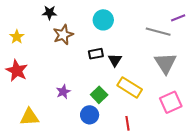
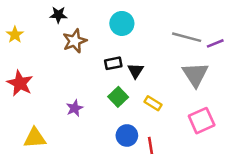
purple line: (178, 18) -> (215, 43), moved
yellow star: (17, 37) -> (15, 35), moved
yellow rectangle: (130, 87) -> (153, 103), size x0.6
green square: (99, 95) -> (118, 97), moved
blue circle: (90, 115) -> (127, 135), moved

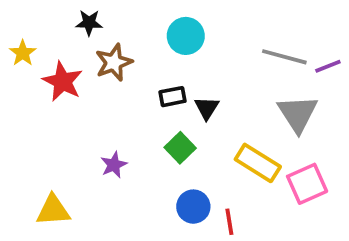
red star: (20, 83) -> (63, 81), moved
yellow rectangle: (153, 103) -> (258, 163), moved, size x1.6

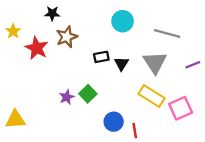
cyan circle: (186, 36) -> (123, 21), moved
purple line: (328, 66) -> (193, 65), moved
gray triangle: (298, 114) -> (155, 63), moved
green square: (180, 148) -> (88, 94), moved
yellow triangle: (53, 210) -> (15, 119), moved

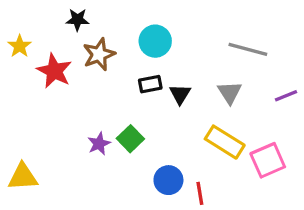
cyan circle: (123, 21) -> (155, 41), moved
gray triangle: (155, 63) -> (230, 92), size x0.7

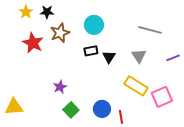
yellow star: (20, 46) -> (26, 12), moved
green square: (130, 139) -> (71, 110), moved

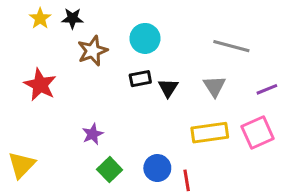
red star: (33, 43) -> (40, 85), moved
yellow rectangle: (136, 86) -> (210, 133), turned -40
pink square: (162, 97) -> (258, 133), moved
yellow triangle: (14, 107) -> (22, 165), turned -42

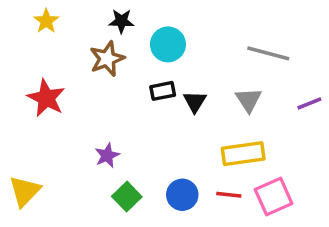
black star: (72, 18) -> (121, 21), moved
pink square: (258, 133) -> (274, 197), moved
red line: (187, 180) -> (229, 195), moved, turned -75

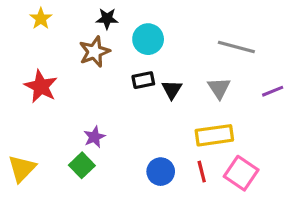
red line: (229, 195) -> (202, 172), turned 70
green square: (127, 197) -> (82, 165), moved
pink square: (274, 197) -> (241, 173), turned -32

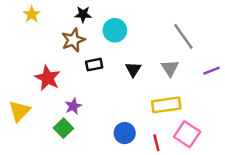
gray line: (236, 47) -> (183, 36), turned 40
black rectangle: (143, 80) -> (94, 65), moved
red star: (41, 86) -> (48, 78), moved
yellow triangle: (22, 168) -> (19, 111), moved
red line: (202, 172) -> (156, 143), moved

